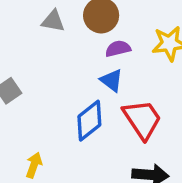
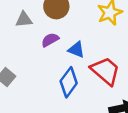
purple semicircle: (118, 49) -> (50, 40), moved

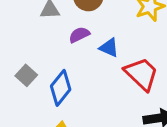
blue diamond: (69, 82) -> (61, 88), moved

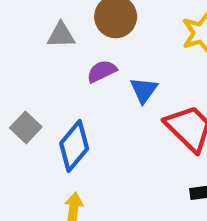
blue triangle: (109, 48) -> (144, 90), turned 40

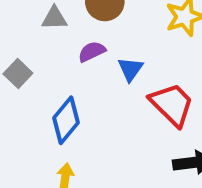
gray square: (26, 127) -> (18, 74), moved

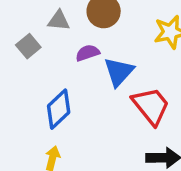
blue triangle: (130, 69) -> (119, 72), size x1.4
gray square: (18, 74) -> (28, 46), moved

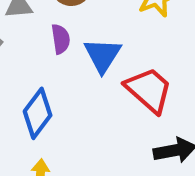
purple semicircle: (88, 53) -> (61, 39), turned 110

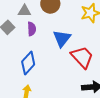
purple semicircle: (61, 39) -> (32, 29), moved

